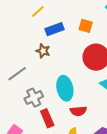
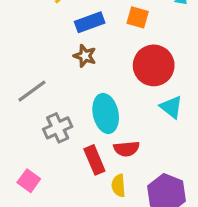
brown star: (43, 51) -> (85, 56), moved
red rectangle: (47, 118) -> (94, 160), moved

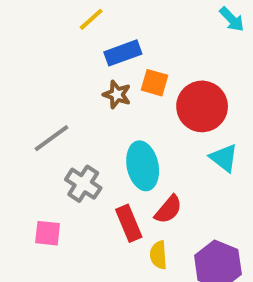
orange square: (138, 17) -> (155, 83), moved
gray cross: (58, 128) -> (83, 184), turned -32
red semicircle: (126, 149) -> (168, 209), turned -45
pink square: (29, 181) -> (48, 233), moved, turned -30

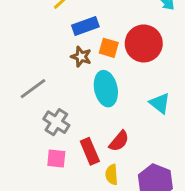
red circle: (202, 106) -> (144, 43), moved
cyan ellipse: (143, 166) -> (106, 89), moved
pink square: (48, 233) -> (56, 159), moved

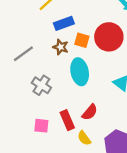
gray line: (33, 89) -> (23, 54), moved
gray cross: (56, 122) -> (41, 85), moved
yellow semicircle: (112, 175) -> (84, 138), turned -32

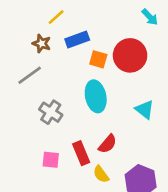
brown star: (61, 47) -> (42, 43), moved

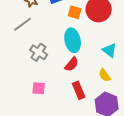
red semicircle: (108, 144) -> (72, 64), moved
red rectangle: (81, 153) -> (79, 90), moved
yellow semicircle: (101, 174) -> (105, 75), moved

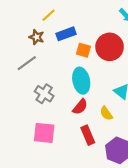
yellow semicircle: (105, 75) -> (106, 113), moved
pink square: (39, 88) -> (44, 133), size x1.5

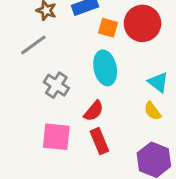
red semicircle: (80, 107) -> (94, 111), moved
yellow semicircle: (106, 113) -> (152, 111), moved
red rectangle: (88, 135) -> (99, 141), moved

